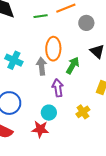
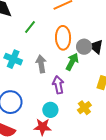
green line: (41, 16) -> (30, 27), moved, turned -40
gray circle: (86, 23) -> (84, 47), moved
orange ellipse: (53, 49) -> (63, 38), moved

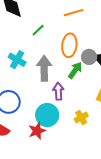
gray arrow: (41, 64) -> (44, 68), size x1.4
cyan circle: (50, 110) -> (47, 115), size x1.5
red star: (42, 127) -> (37, 131), turned -30

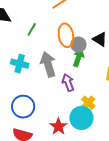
gray circle: (89, 57) -> (78, 45), moved
cyan circle: (47, 115) -> (81, 118), moved
yellow cross: (81, 117) -> (88, 103), moved

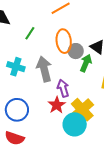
green arrow: (78, 58) -> (86, 63), moved
yellow cross: (88, 103) -> (82, 110), size x1.6
red star: (58, 126) -> (57, 105), moved

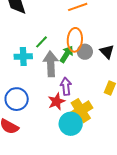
green line: (30, 33) -> (42, 42), moved
green arrow: (86, 63) -> (67, 54), moved
cyan cross: (16, 67) -> (23, 56), turned -30

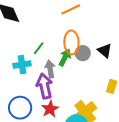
gray arrow: (51, 64) -> (50, 69), size x0.7
purple arrow: (66, 86) -> (45, 86), moved, size x1.4
red star: (57, 101) -> (50, 109), moved

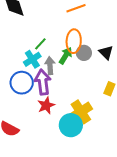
cyan cross: (22, 65) -> (32, 59), moved, turned -30
blue circle: (20, 108) -> (22, 83), moved

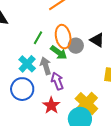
green line: (40, 44) -> (38, 38), moved
green arrow: (66, 56) -> (59, 53), turned 108
purple arrow: (43, 82) -> (57, 81), moved, size x0.7

